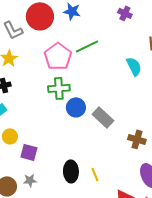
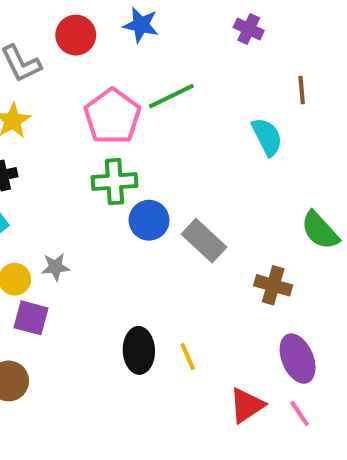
red circle: (40, 16) -> (76, 35), size x0.7
purple square: (29, 152) -> (31, 318), moved
gray star: (30, 180) -> (55, 267), moved

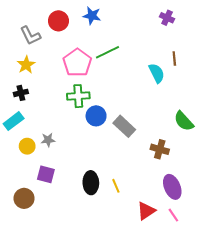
purple cross: (249, 29) -> (167, 18), moved
brown line: (302, 90) -> (174, 58), moved
purple square: (31, 318) -> (46, 174), moved

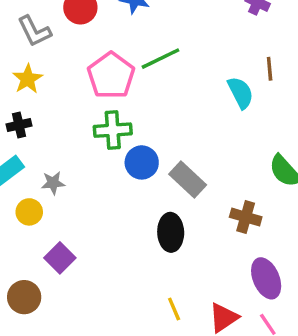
gray star: (48, 140) -> (53, 183), moved
purple square: (46, 174) -> (60, 258), turned 30
black ellipse: (91, 183) -> (171, 232), moved
yellow line: (116, 186) -> (174, 309), moved

